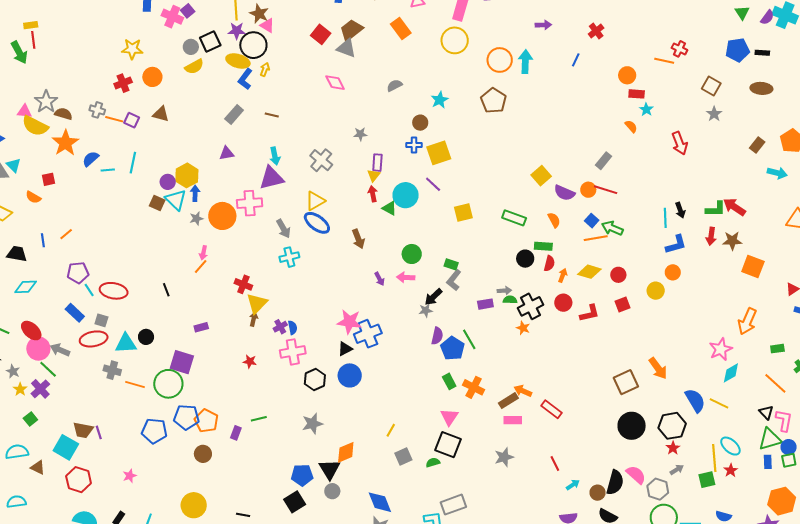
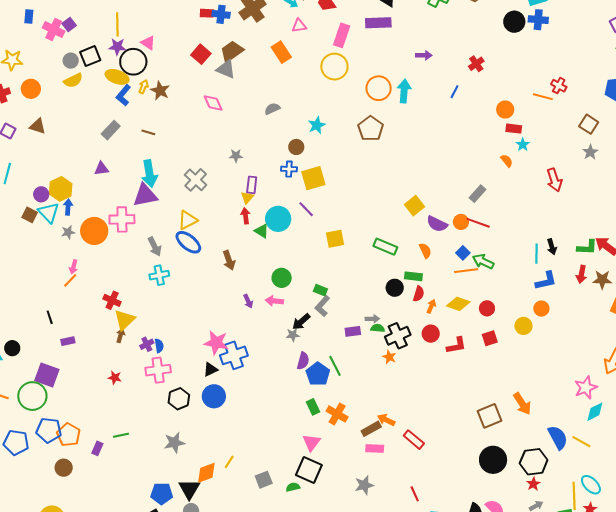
brown star: (259, 14) -> (160, 91), moved
cyan arrow: (275, 156) -> (149, 174), size x1.5
black line: (166, 290) -> (50, 317), moved
yellow line: (391, 430) -> (229, 462), moved

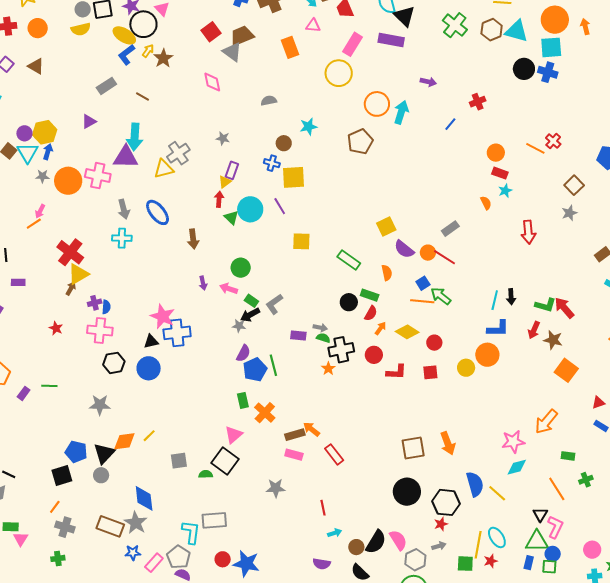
purple triangle: (101, 169) -> (89, 121), turned -35
yellow triangle: (188, 220) -> (164, 169), moved
green rectangle: (320, 290) -> (251, 301), moved
red cross: (112, 300) -> (70, 252), size x1.5
orange circle: (541, 309) -> (487, 355), size x1.5

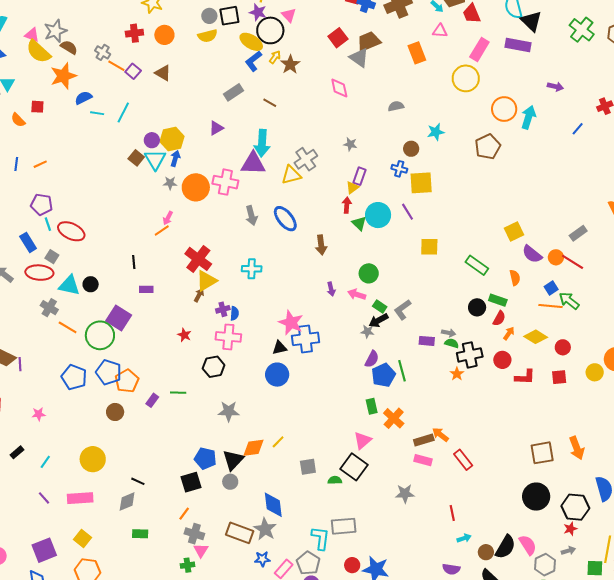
cyan cross: (122, 238) -> (252, 269), moved
black hexagon: (114, 363) -> (214, 367), moved
pink triangle: (21, 539) -> (201, 550), moved

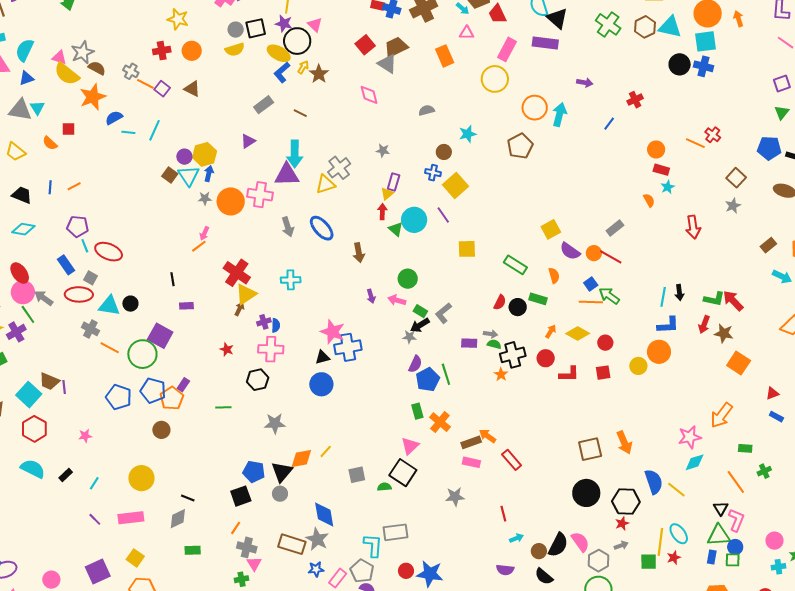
yellow square: (421, 183) -> (455, 185), turned -35
red semicircle: (499, 318) -> (500, 302), moved
purple rectangle: (152, 400) -> (183, 385), moved

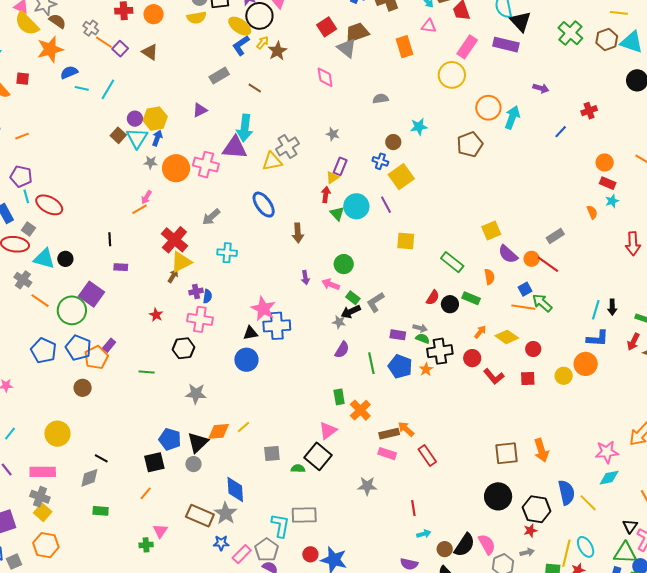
gray arrow: (288, 227) -> (211, 217), moved, turned 60
red L-shape: (569, 374) -> (494, 376), turned 45
blue pentagon: (428, 380) -> (400, 367), moved, turned -30
gray cross: (247, 547) -> (40, 497), moved

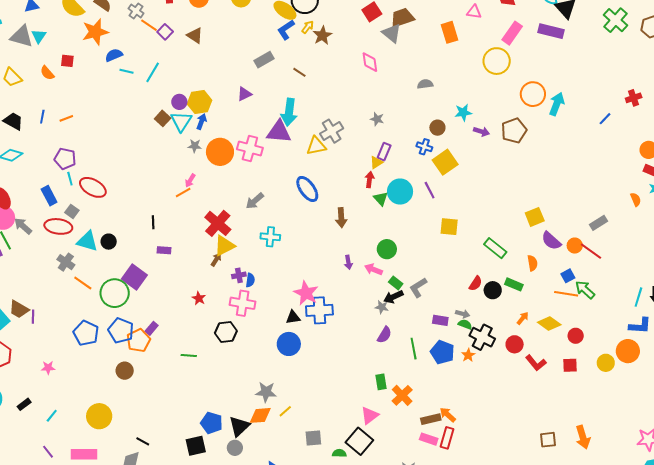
purple arrow: (541, 88) -> (481, 132), moved
black cross: (440, 351) -> (482, 337), turned 35
gray star: (196, 394) -> (266, 392), moved
brown square: (507, 453) -> (548, 440), size x0.7
red rectangle: (427, 456) -> (447, 438), moved, turned 50

